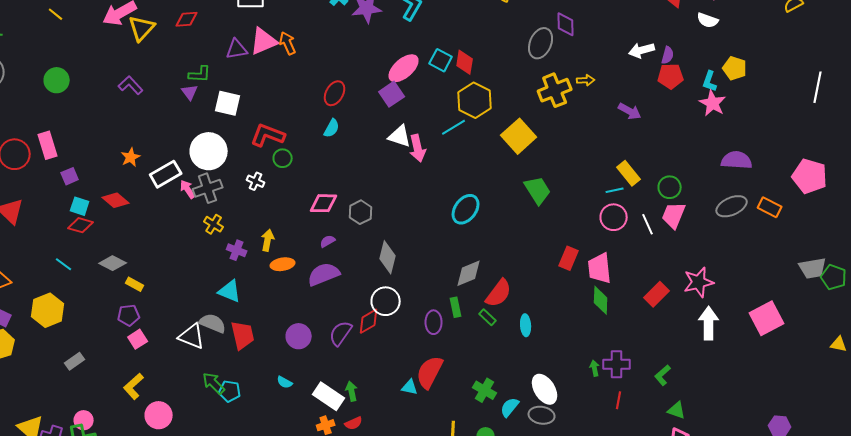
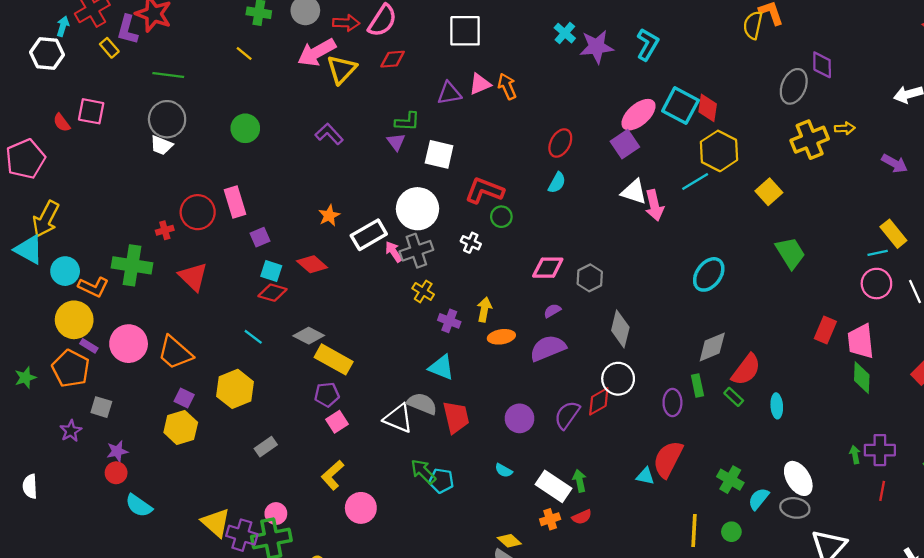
pink triangle: (264, 41) -> (480, 84), size x0.7
cyan square: (441, 60) -> (680, 106), size x1.4
yellow square: (519, 136) -> (769, 192), size x0.7
yellow rectangle: (135, 284) -> (334, 359), size x1.8

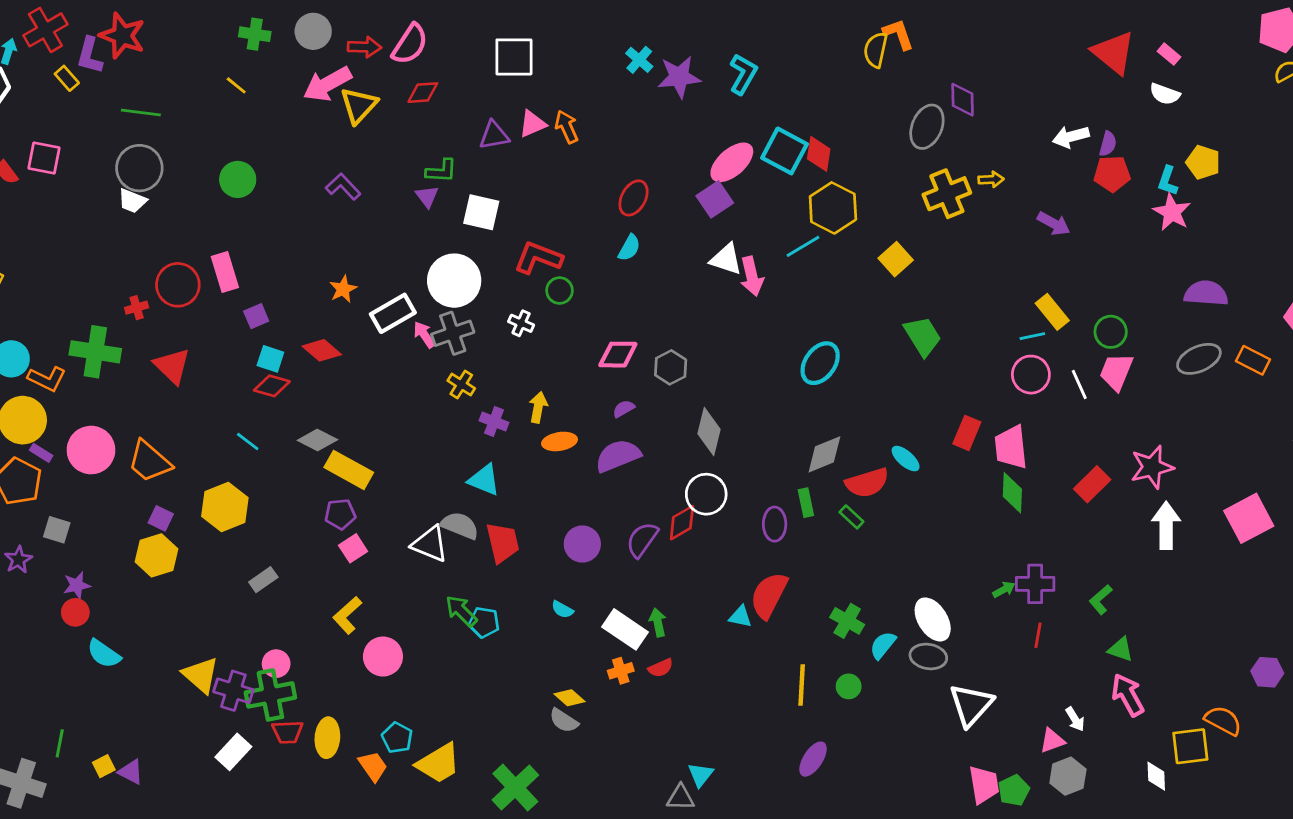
red semicircle: (746, 370) -> (867, 483), turned 36
cyan ellipse: (777, 406) -> (906, 459), moved, turned -45
green arrow: (855, 455) -> (1004, 590), turned 72

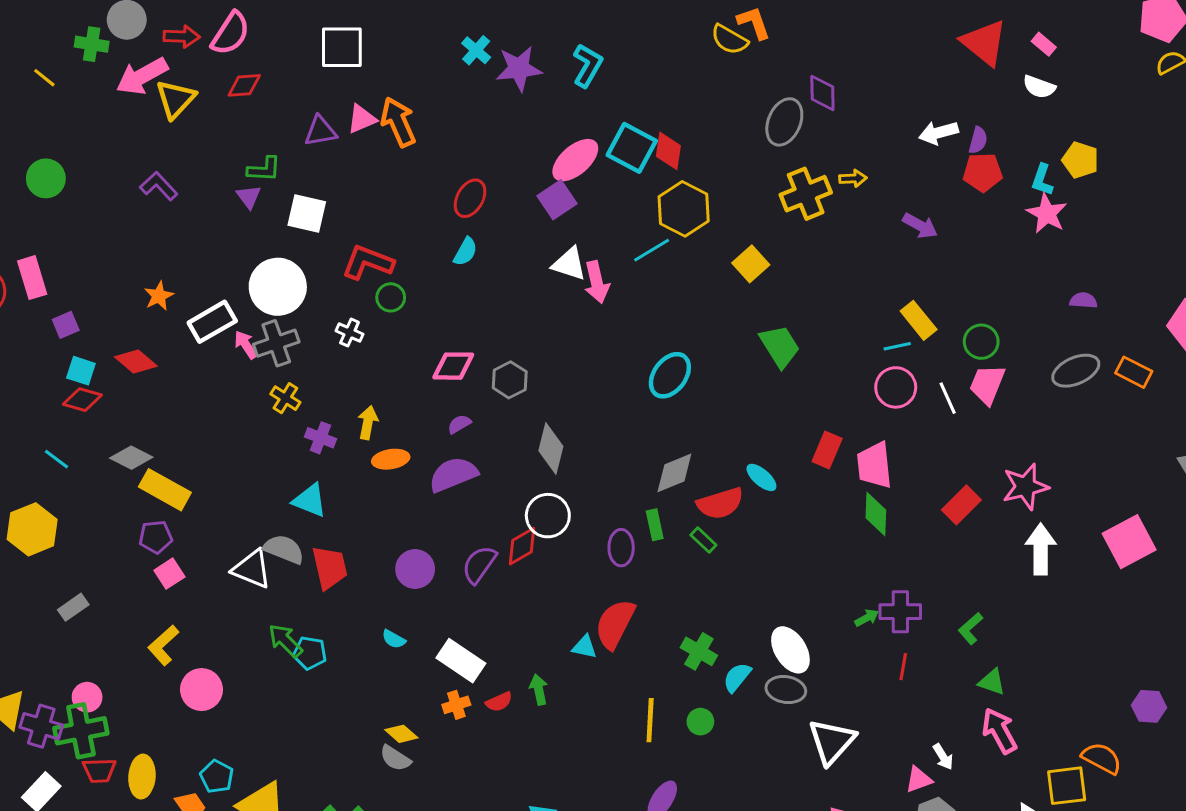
green cross: (255, 34) -> (92, 44), moved
yellow semicircle: (876, 50) -> (729, 40), turned -72
orange arrow: (567, 127) -> (398, 122), size x1.4
purple semicircle: (1206, 293) -> (1083, 300), size x0.6
green arrow: (658, 622) -> (539, 690), moved

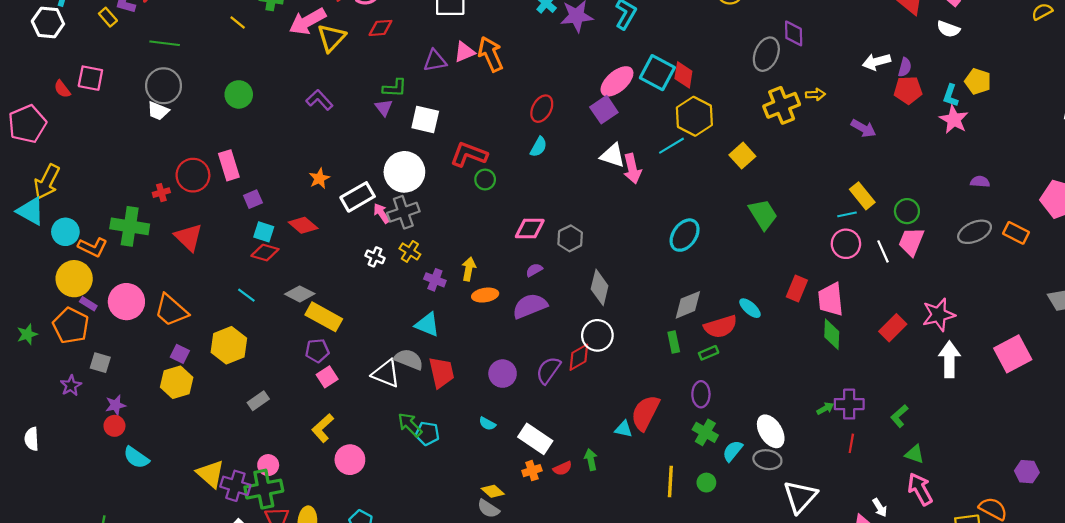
white cross: (349, 333) -> (375, 257), moved
green rectangle: (703, 540) -> (709, 353), turned -66
purple ellipse: (621, 548) -> (701, 394), moved

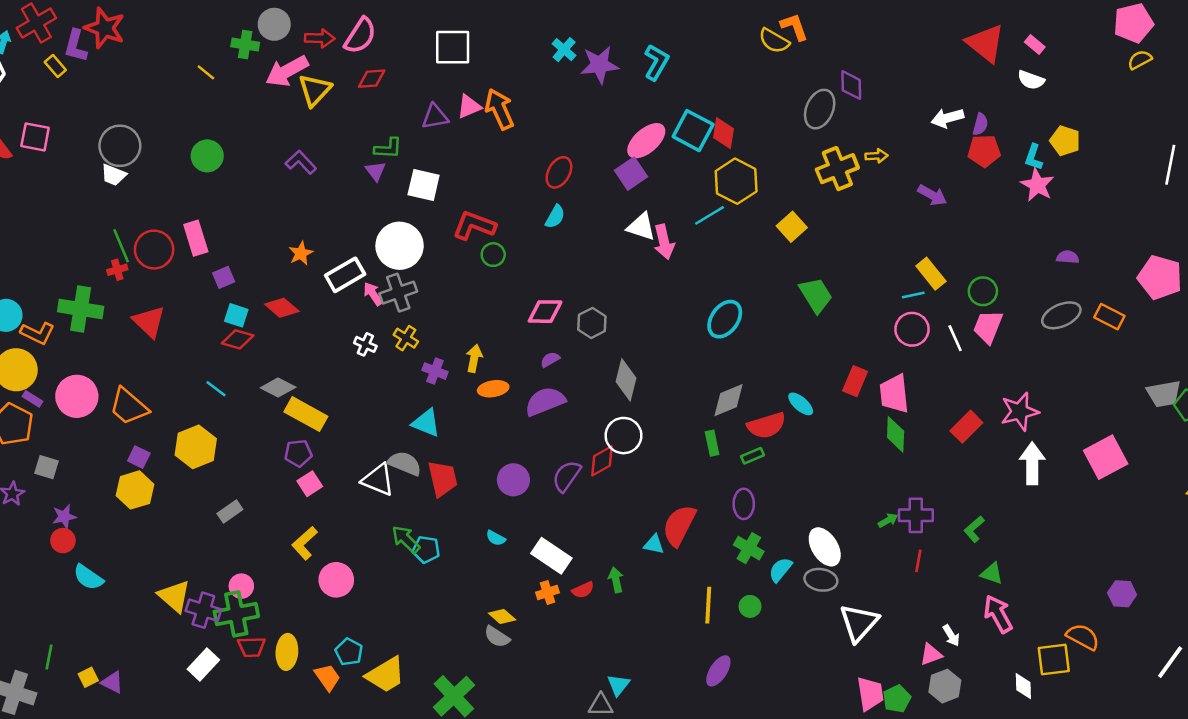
green line: (165, 43) -> (121, 246), moved, turned 60

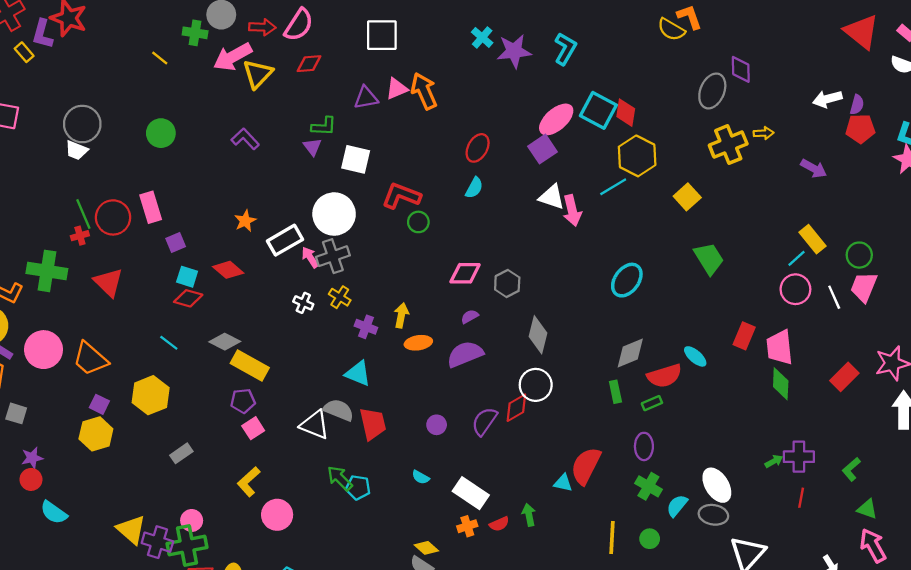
cyan line: (913, 295) -> (797, 258), turned -30
purple circle: (513, 480) -> (437, 425), size x0.7

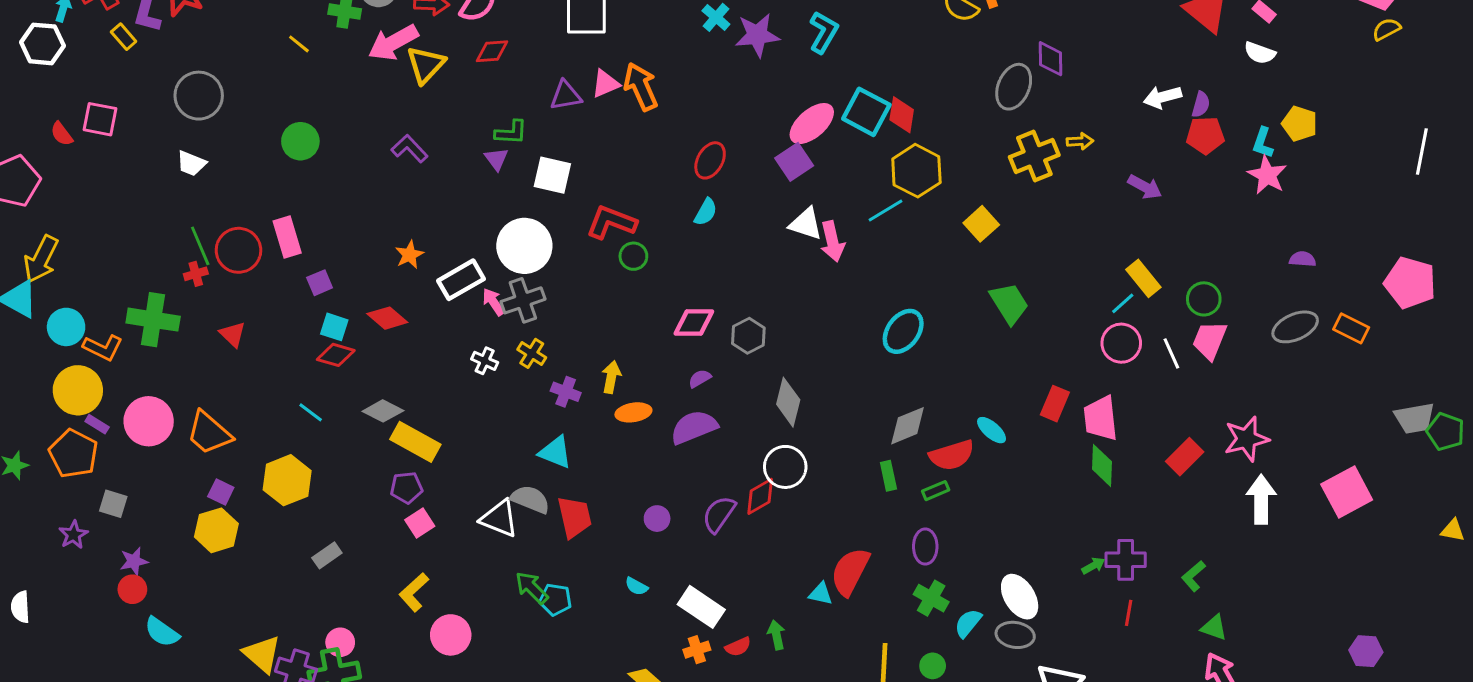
gray circle: (82, 124) -> (199, 96), moved
red triangle: (108, 282) -> (233, 334), size x0.7

